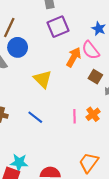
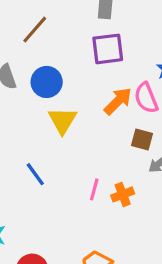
blue circle: (18, 47) -> (47, 82), moved
brown square: (95, 77) -> (142, 139), turned -32

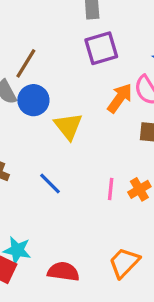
brown line: (35, 30) -> (26, 63), moved
blue circle: (47, 82) -> (33, 100), moved

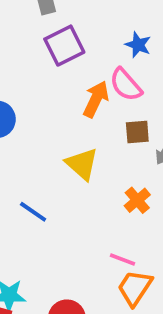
yellow triangle: (68, 126) -> (82, 164), moved
pink line: (111, 189) -> (122, 259), moved, turned -65

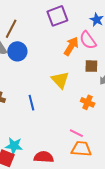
orange cross: (137, 200) -> (88, 102), turned -32
blue line: (33, 212) -> (31, 103), turned 35
orange trapezoid: (135, 288) -> (81, 149), turned 55

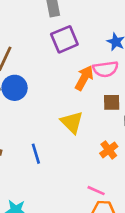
pink semicircle: (88, 40) -> (106, 69), turned -60
orange cross: (88, 102) -> (109, 150), turned 32

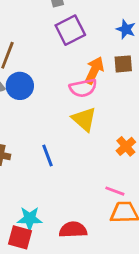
pink semicircle: (106, 69) -> (83, 88), moved
brown square: (112, 102) -> (123, 64), moved

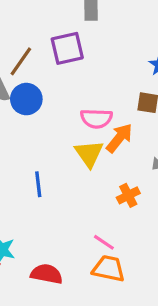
purple square: (70, 30) -> (67, 48), moved
orange arrow: (94, 70) -> (119, 138), moved

